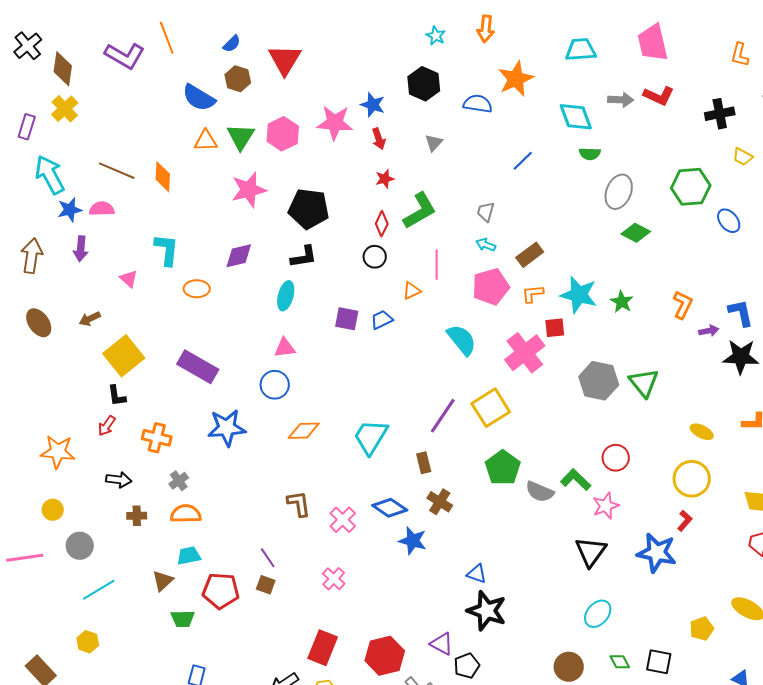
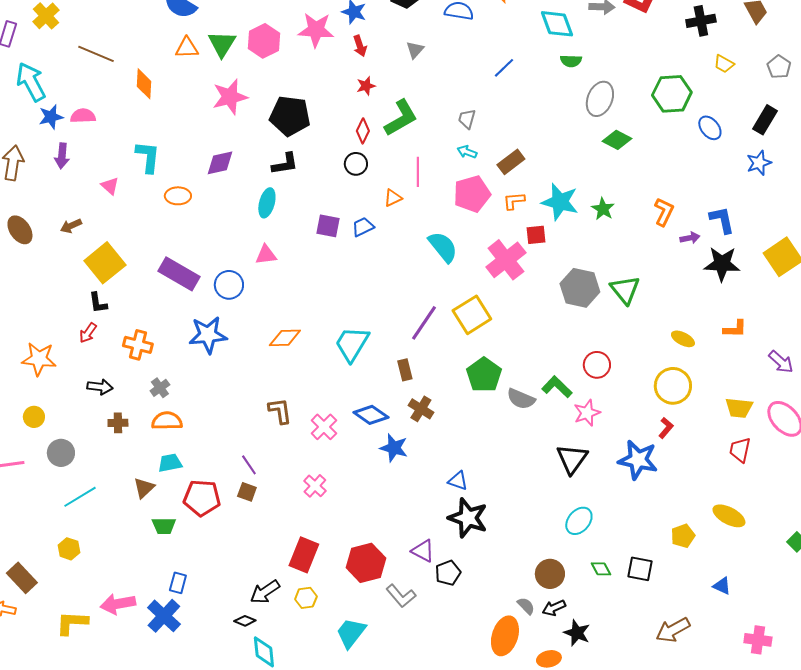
brown line: (117, 171) -> (96, 54), moved
blue circle: (275, 385) -> (229, 285), moved

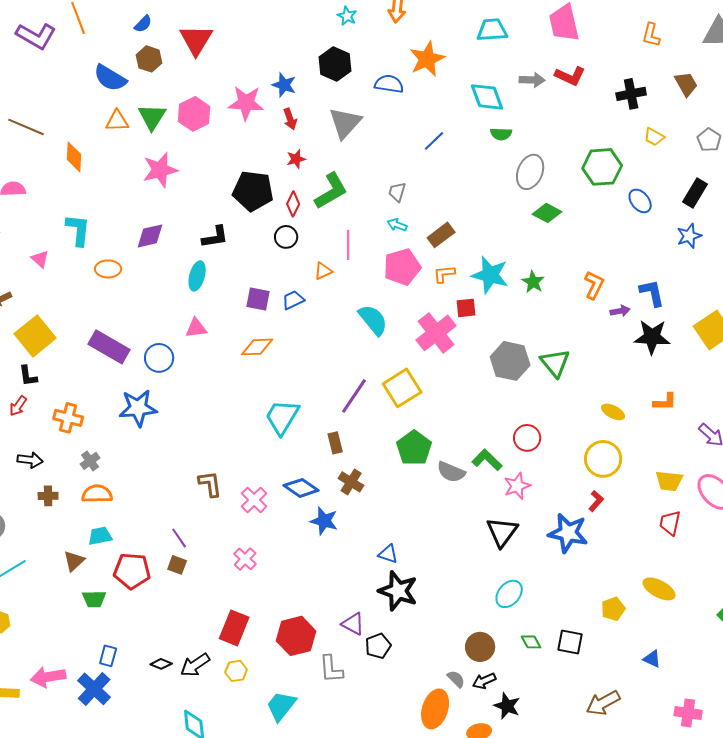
gray triangle: (415, 50) -> (345, 123), size x1.8
black pentagon: (290, 116) -> (253, 191), moved
orange diamond: (285, 338) -> (257, 347), moved
gray L-shape: (401, 596) -> (331, 669), turned 36
black diamond: (245, 621) -> (161, 664), moved

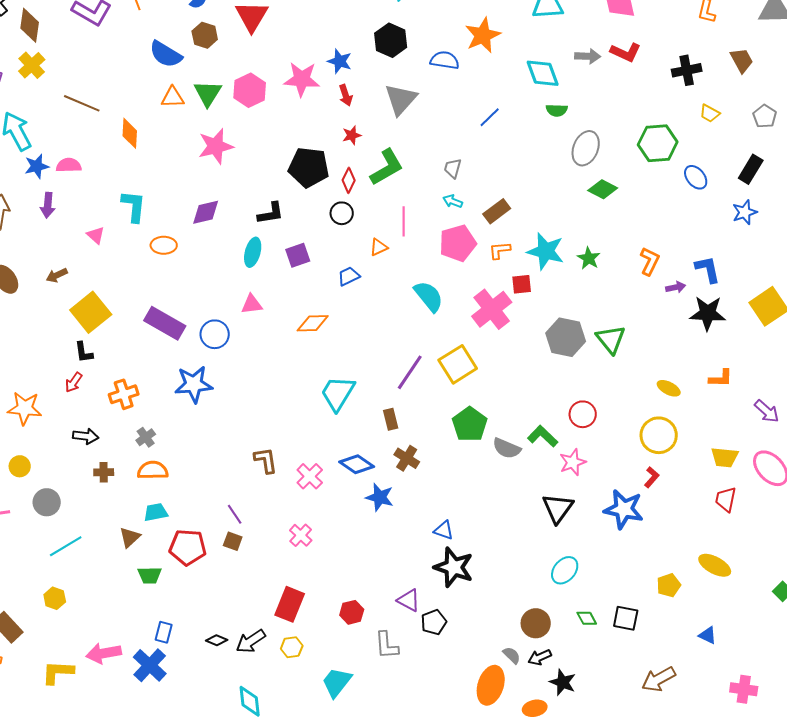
purple square: (258, 299) -> (298, 255), moved, turned -30
orange cross: (68, 418) -> (124, 394), turned -32
red hexagon: (296, 636) -> (352, 612), size x0.6

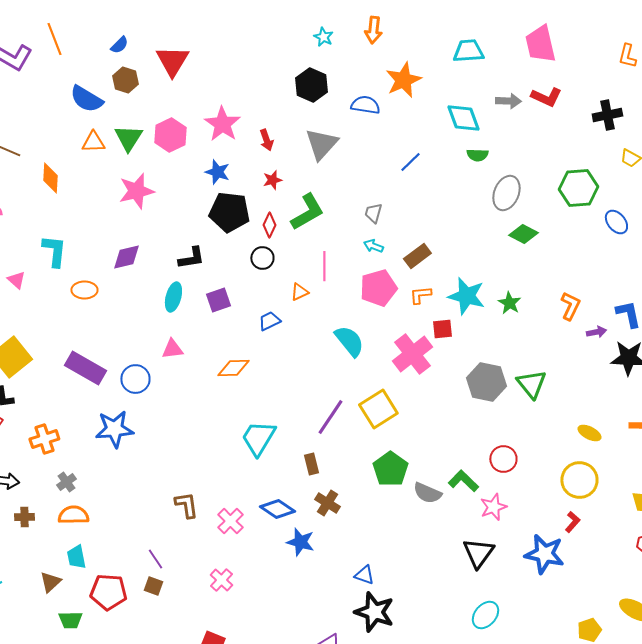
blue star: (340, 61) -> (217, 172), moved
pink star: (302, 79) -> (222, 124), turned 30
cyan trapezoid: (156, 512) -> (76, 557), turned -90

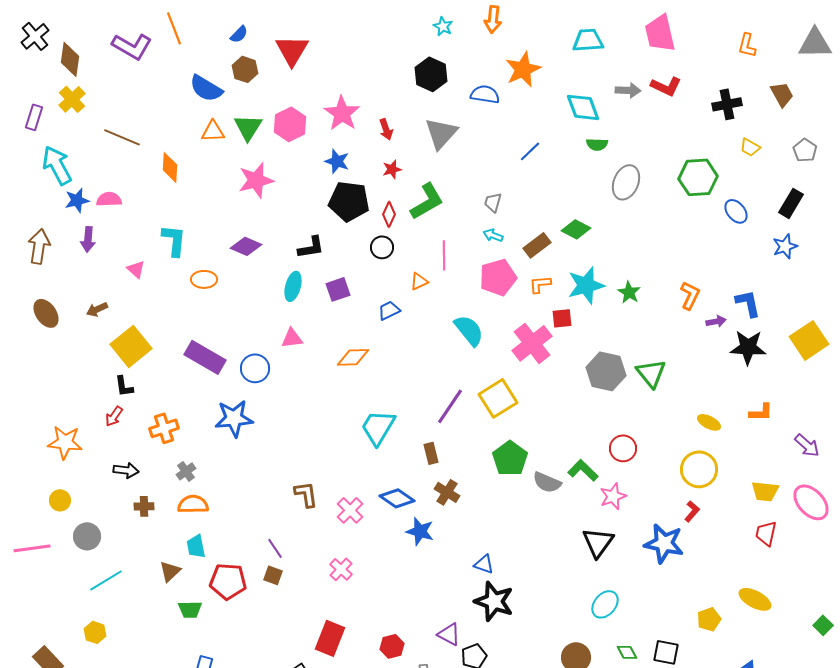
green diamond: (523, 234) -> (576, 229), moved
purple diamond: (126, 257) -> (246, 246), turned 36
cyan star: (466, 296) -> (586, 285), turned -30

